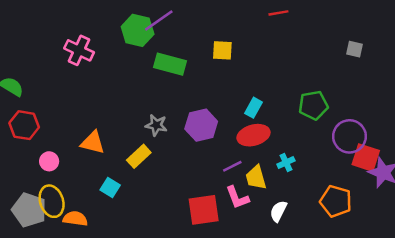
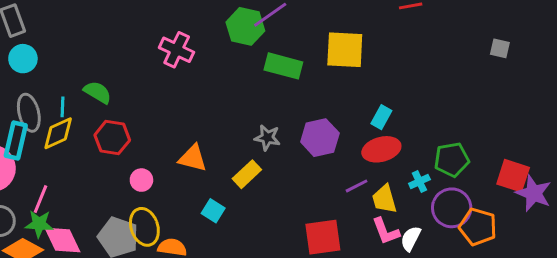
yellow square: (222, 50) -> (345, 50), size x1.6
green pentagon: (313, 105) -> (452, 160), moved
purple circle: (349, 136) -> (452, 208), moved
pink L-shape: (237, 197) -> (386, 231), moved

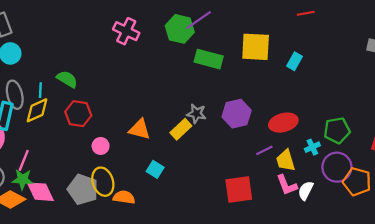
pink cross: (177, 50) -> (126, 31), moved
cyan rectangle: (381, 117) -> (295, 61), moved
yellow rectangle: (247, 174) -> (181, 129), moved

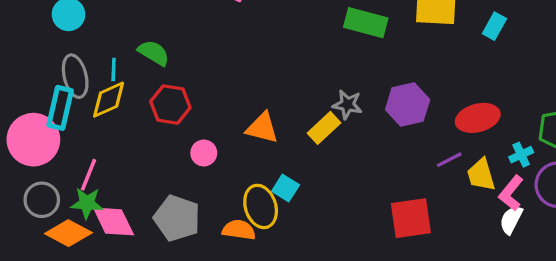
yellow ellipse: (103, 182) -> (261, 206), moved
pink L-shape: (287, 185) -> (511, 193), moved, turned 60

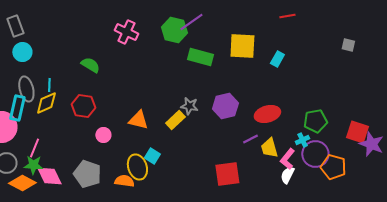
green semicircle: (154, 53) -> (90, 65), moved
cyan cross: (521, 155) -> (302, 140), moved

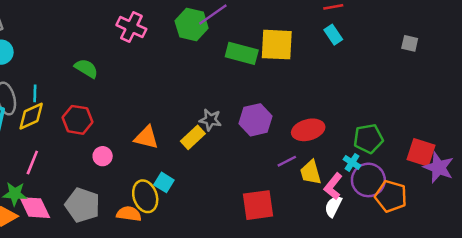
green rectangle: (200, 57) -> (242, 53), moved
cyan rectangle: (277, 59) -> (333, 35), moved, turned -63
cyan cross: (302, 140) -> (352, 162), turned -32
pink line: (34, 148) -> (32, 162), moved

